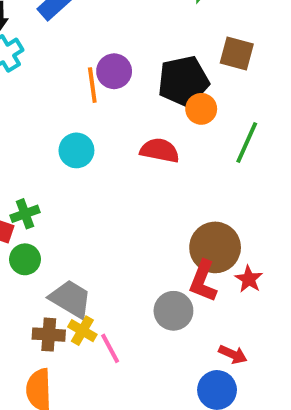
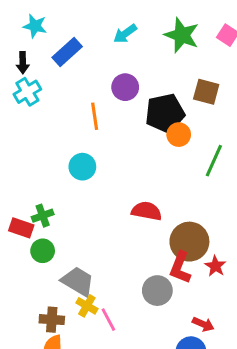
purple circle: (114, 71) -> (125, 87), moved
red semicircle: (160, 150) -> (147, 211), moved
brown cross: (49, 335) -> (52, 320), moved

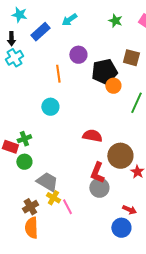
cyan arrow: (125, 34) -> (69, 20), moved
green star: (182, 35) -> (115, 21), size x0.6
red L-shape: (180, 268) -> (97, 173), moved
brown cross: (52, 320) -> (30, 207), turned -35

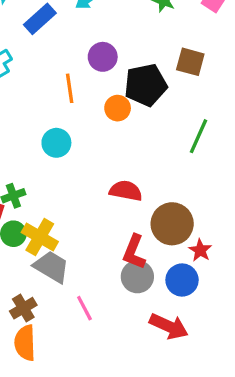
orange circle: (113, 86) -> (118, 108), moved
yellow cross: (53, 198) -> (40, 237), moved, size x1.5
red arrow: (129, 210) -> (169, 326), moved, size x1.6
blue circle: (121, 228) -> (182, 280), moved

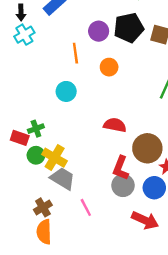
black pentagon: (146, 85) -> (129, 28), moved

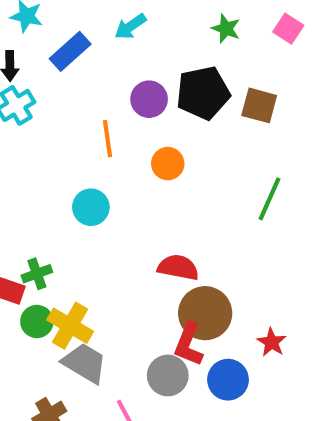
brown circle: (147, 148) -> (205, 313), moved
gray circle: (123, 185) -> (168, 375), moved
blue circle: (154, 188) -> (228, 380), moved

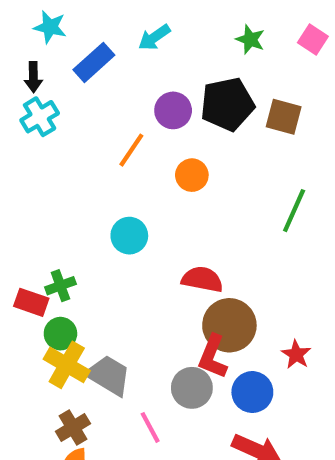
orange line: (108, 139) -> (131, 150), turned 42
cyan circle: (91, 207) -> (129, 236), moved
yellow cross: (70, 326) -> (67, 365), moved

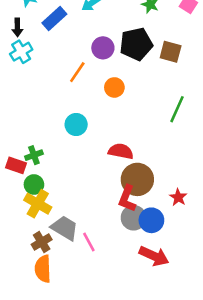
gray trapezoid: (108, 375) -> (65, 228), moved
gray circle: (192, 388) -> (134, 218), moved

